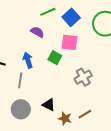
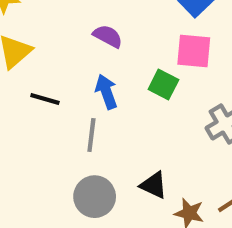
purple semicircle: (37, 32) -> (108, 36), moved

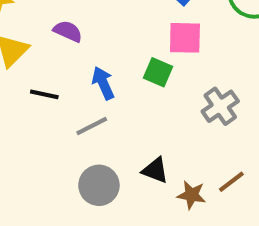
purple semicircle: (108, 36) -> (68, 31), moved
gray line: (91, 135) -> (92, 126), turned 60

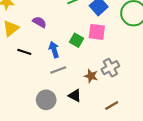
green square: (158, 72) -> (76, 40), moved
gray line: (92, 126) -> (58, 70), moved
brown star: (191, 195) -> (91, 76), moved

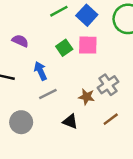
green square: (76, 40) -> (64, 48), moved, turned 32
gray circle: (46, 100) -> (21, 122), moved
brown line: (112, 106) -> (111, 119), moved

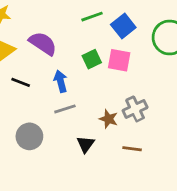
purple semicircle: (20, 41) -> (43, 43), size x1.5
brown line: (111, 119) -> (132, 149), turned 35
black triangle: (70, 121) -> (86, 144), turned 35

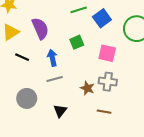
purple semicircle: (43, 43) -> (40, 28), turned 30
pink square: (119, 60) -> (107, 53), moved
gray cross: (135, 109) -> (108, 82), turned 30
black triangle: (86, 144) -> (60, 111), moved

